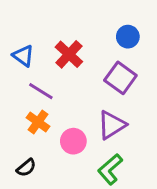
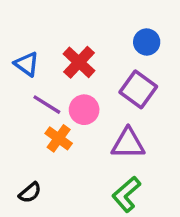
orange cross: (38, 122) -> (59, 138), moved
purple triangle: (112, 125) -> (128, 144), turned 32
pink circle: (73, 141) -> (84, 110), moved

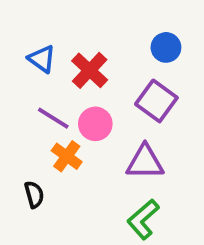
blue triangle: (27, 64) -> (42, 59), moved
black semicircle: (30, 193) -> (34, 194), moved, turned -65

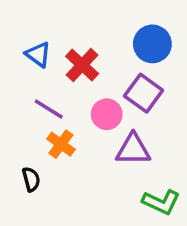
blue circle: (166, 47) -> (152, 44), size x1.4
pink circle: (95, 124) -> (107, 114), moved
green L-shape: (143, 219) -> (161, 202), moved, turned -114

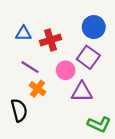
blue triangle: (38, 54) -> (23, 34), turned -35
red cross: (82, 65) -> (50, 40), turned 30
black semicircle: (31, 179) -> (19, 110), size x1.5

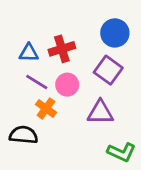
blue triangle: (23, 34) -> (29, 53), moved
pink circle: (66, 70) -> (67, 85), moved
black semicircle: (19, 110) -> (23, 135), turned -70

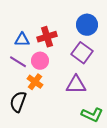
purple line: (37, 82) -> (18, 62), moved
pink circle: (67, 85) -> (40, 61), moved
black semicircle: (23, 135) -> (18, 102), turned -75

